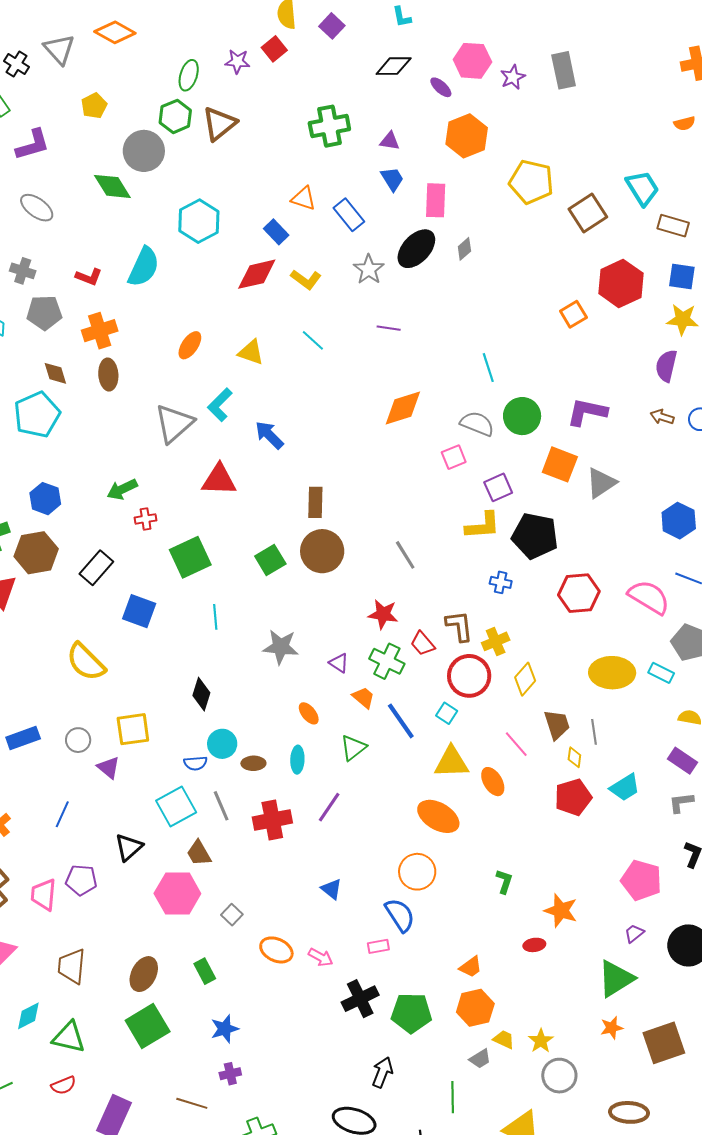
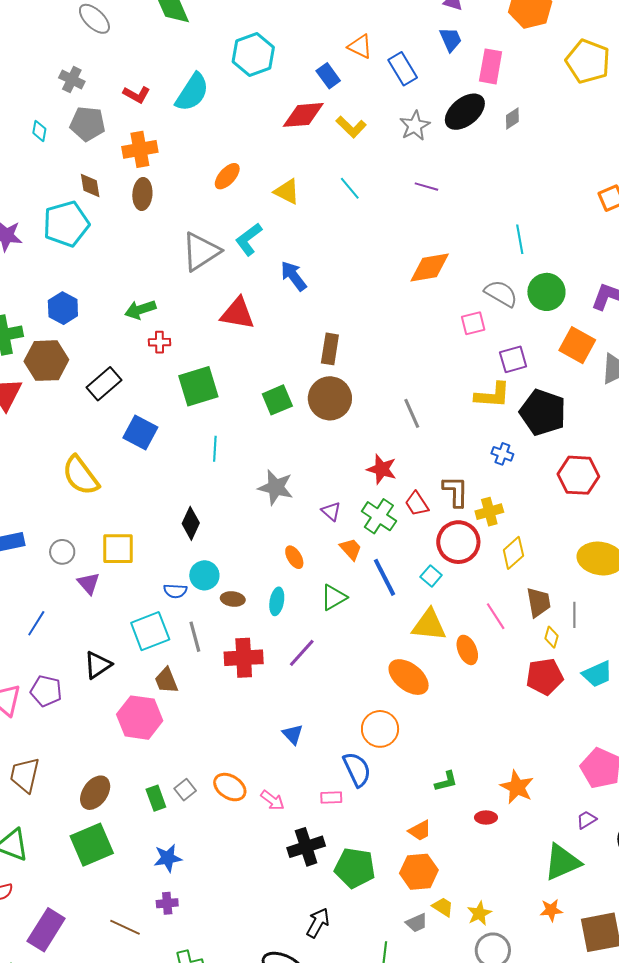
green L-shape: (504, 881) -> (446, 781), moved, turned 50
gray square: (232, 915) -> (185, 790), moved

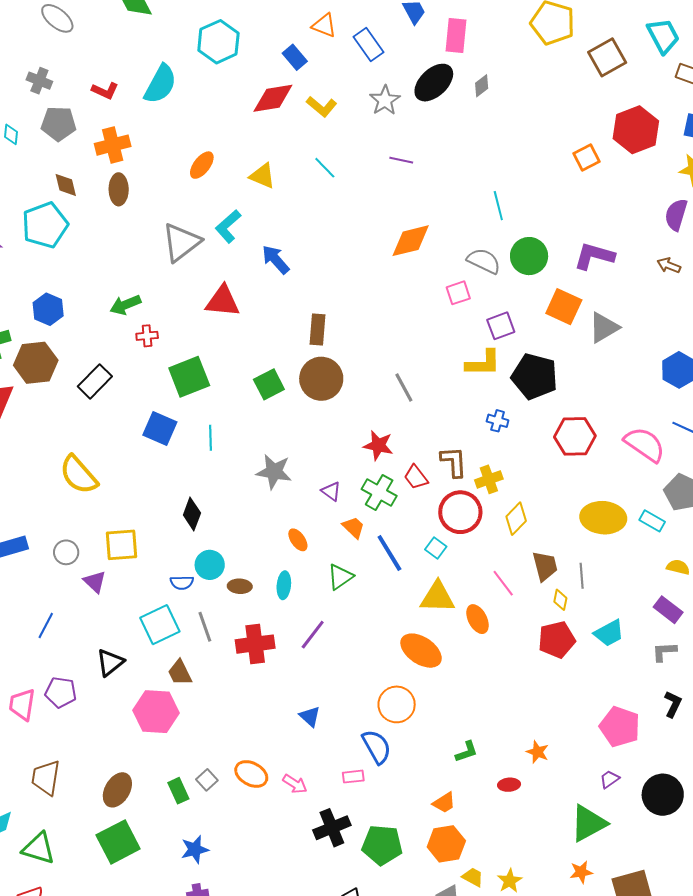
blue square: (140, 432) -> (160, 428), moved
orange star: (517, 787) -> (538, 752), size x0.7

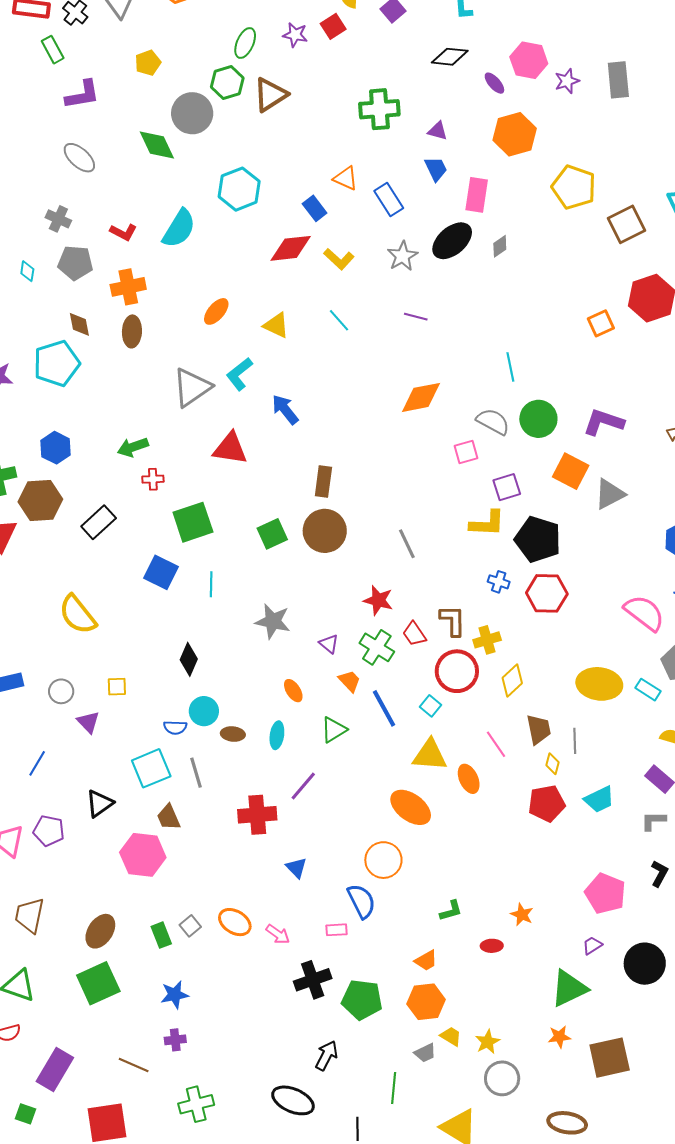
red hexagon: (575, 436) -> (547, 593), moved
yellow square: (122, 545) -> (117, 687), size x0.6
red cross: (255, 644) -> (257, 815), moved

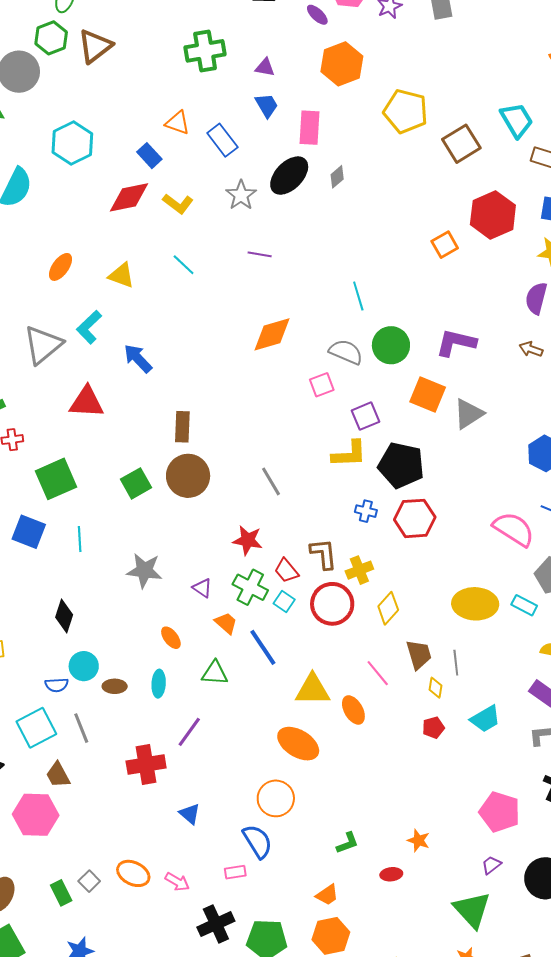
cyan square: (430, 706) -> (284, 601), moved
green triangle: (334, 730) -> (215, 673), turned 40
red pentagon: (547, 803) -> (433, 728), size x0.6
green triangle: (569, 988) -> (472, 910), turned -42

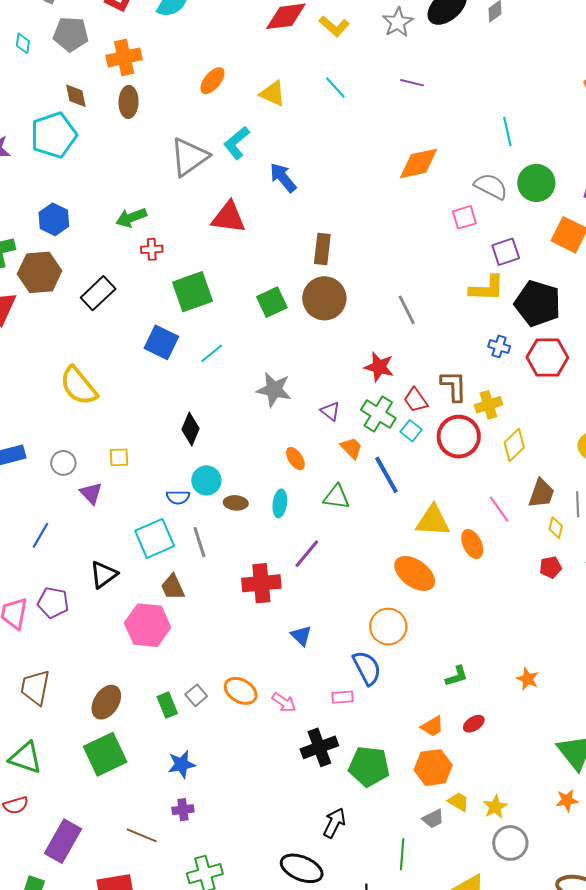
cyan line: (80, 539) -> (212, 353), turned 50
brown trapezoid: (419, 654) -> (541, 493), turned 32
red ellipse: (391, 874) -> (474, 724), moved, turned -30

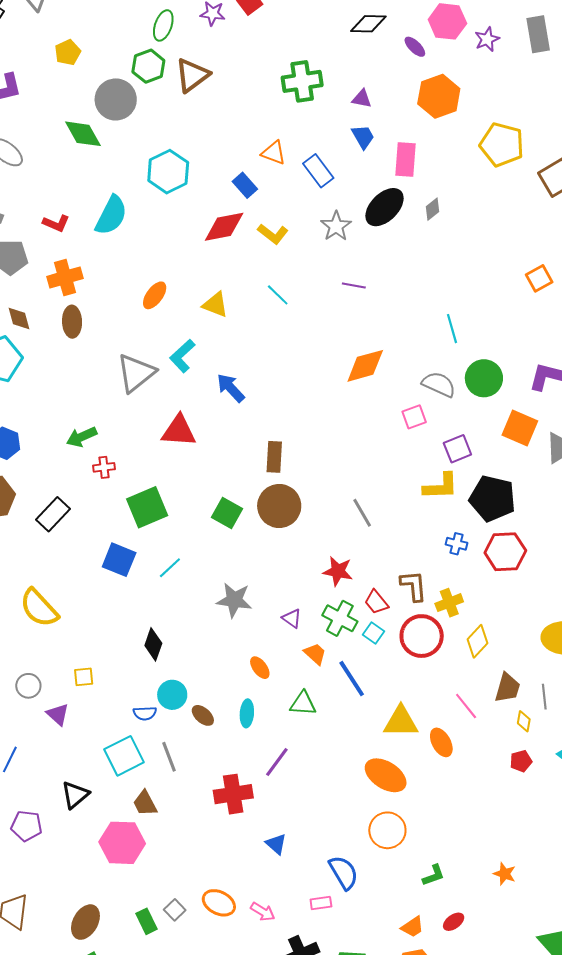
green square: (272, 302) -> (227, 513), turned -32
brown ellipse: (236, 503) -> (203, 715), turned 40
orange circle: (388, 627) -> (387, 830), moved

